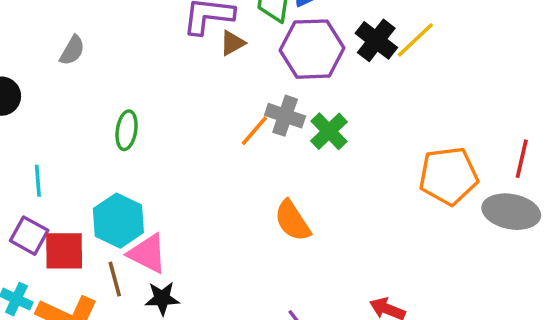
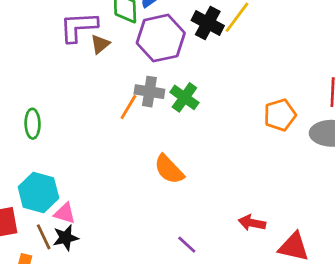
orange pentagon: (448, 176) -> (280, 115), size x0.7
pink triangle: (148, 253) -> (65, 213), size x0.7
black star: (162, 298) -> (66, 238), moved

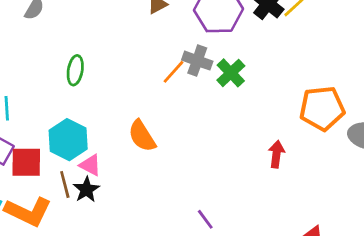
orange pentagon: (280, 115) -> (322, 108), size x1.4
orange semicircle: (169, 169) -> (142, 136), moved
red arrow: (252, 223) -> (276, 154), moved, turned 75
black star: (66, 238) -> (86, 190), turned -30

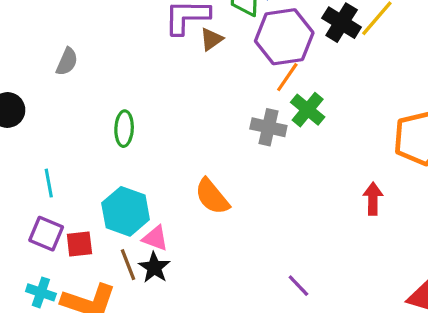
gray cross: (197, 61) -> (268, 127), moved
orange line: (173, 72) -> (287, 77), moved
red square: (26, 162) -> (79, 244), size x0.7

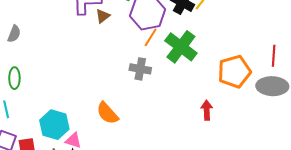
green cross: (308, 110) -> (181, 47), moved, size x1.5
green ellipse: (124, 129) -> (14, 78), moved

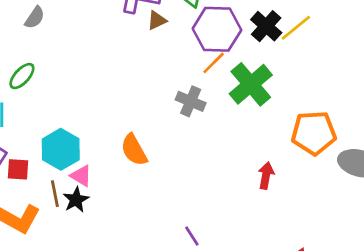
green ellipse: (14, 78) -> (22, 76), turned 30

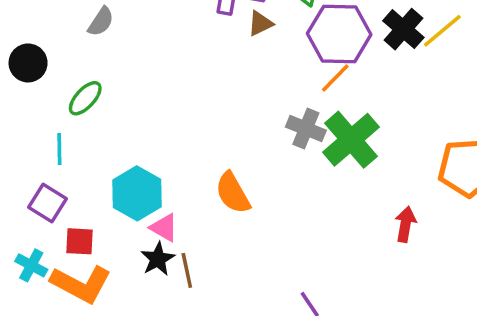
green cross: (251, 84) -> (351, 140), moved
red square: (18, 169) -> (80, 241), moved
brown line: (55, 194) -> (187, 270), moved

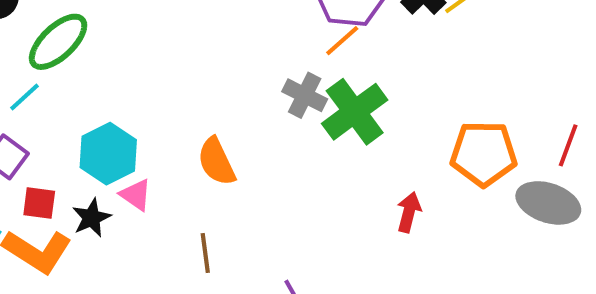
green ellipse: (85, 98) -> (58, 42), size x1.5
cyan line: (59, 149) -> (24, 97), turned 44
black star: (158, 259) -> (91, 218), moved
brown line: (187, 270) -> (205, 253), moved

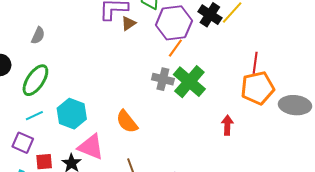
cyan line: (24, 97) -> (34, 116), moved, turned 30
red line: (568, 145) -> (255, 63), moved
cyan hexagon: (108, 154) -> (72, 114), moved
pink triangle: (136, 195) -> (91, 147), size x1.6

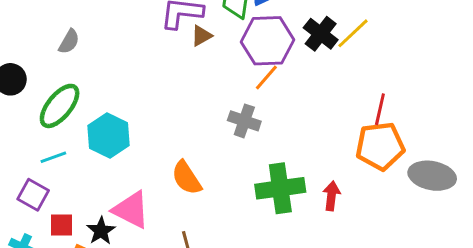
green cross: (189, 82) -> (280, 188), moved, turned 36
cyan hexagon: (72, 114) -> (109, 136), moved

